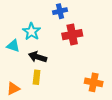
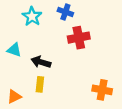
blue cross: (60, 11) -> (65, 12), turned 32
cyan star: (32, 31) -> (32, 16), moved

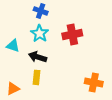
blue cross: (65, 12) -> (41, 11), moved
cyan star: (32, 16) -> (40, 33), moved

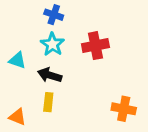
orange triangle: (13, 89) -> (17, 117), turned 48

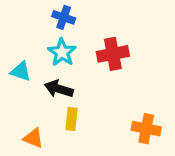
yellow rectangle: (48, 102) -> (72, 119), moved
orange triangle: (17, 117) -> (33, 138), moved

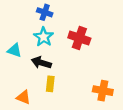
red cross: (113, 54) -> (79, 38), turned 30

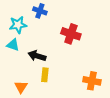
cyan star: (44, 37) -> (18, 25), moved, turned 30
orange triangle: (23, 97) -> (21, 87), turned 40

